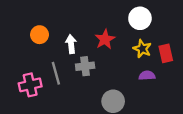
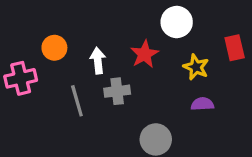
white circle: (140, 18) -> (177, 22), moved
red rectangle: (166, 53) -> (235, 48), moved
pink cross: (30, 85) -> (21, 78), moved

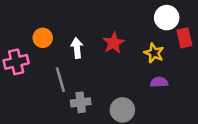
white circle: (177, 22) -> (167, 18), moved
gray cross: (117, 91) -> (81, 102), moved

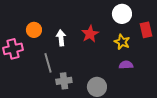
white circle: (167, 18) -> (122, 14), moved

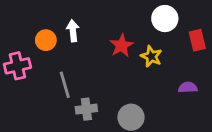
white arrow: (61, 38) -> (73, 31), moved
yellow star: (122, 42) -> (151, 56), moved
purple semicircle: (126, 65) -> (188, 87), moved

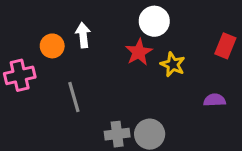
white circle: (165, 19) -> (154, 21), moved
red rectangle: (197, 40) -> (225, 46), turned 35
gray cross: (86, 109) -> (117, 134), moved

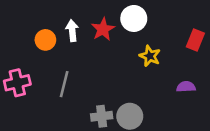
red star: (139, 52) -> (103, 29), moved
pink cross: (20, 75) -> (17, 83), moved
gray line: (74, 97) -> (64, 84), turned 30

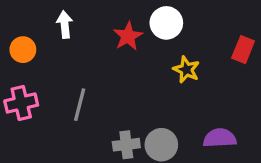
white arrow: (72, 31) -> (65, 25), moved
orange circle: (45, 40) -> (23, 50), moved
purple semicircle: (186, 87) -> (220, 138), moved, size x1.4

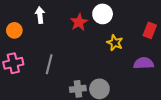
purple semicircle: (220, 138) -> (144, 63), moved

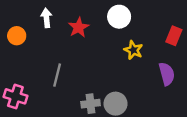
red star: (79, 22) -> (79, 27), moved
pink cross: (13, 63) -> (15, 96), moved, turned 30
purple semicircle: (144, 63) -> (167, 74), turned 78

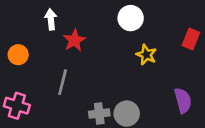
red star: (79, 27) -> (74, 40), moved
orange circle: (17, 36) -> (18, 55), moved
purple semicircle: (167, 74) -> (183, 100), moved

